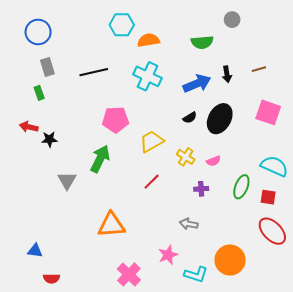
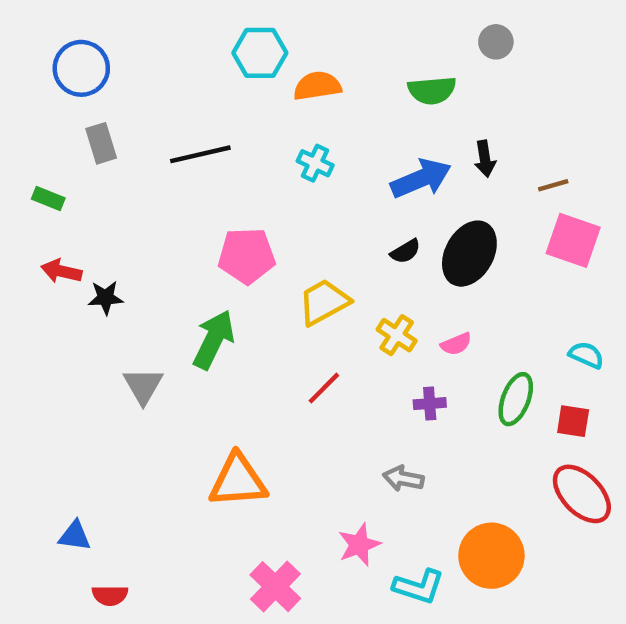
brown line: (259, 69) -> (553, 185), moved
cyan cross: (147, 76) -> (315, 163), size x0.6
green rectangle: (39, 93) -> (48, 198), moved, turned -48
cyan semicircle: (274, 166) -> (586, 355), size x0.6

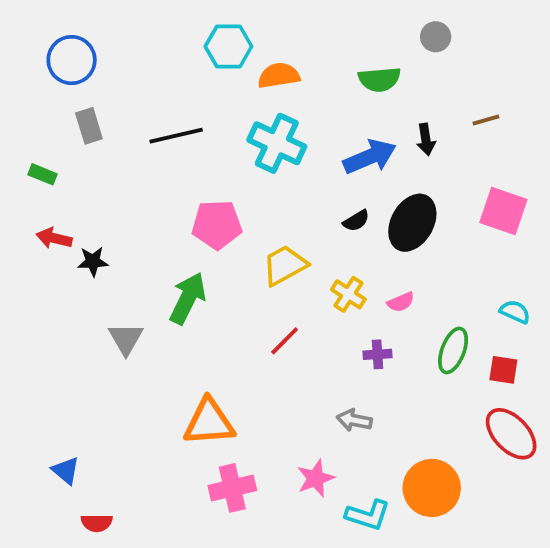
cyan cross: (315, 163) -> (277, 143), size x1.8
brown line: (553, 185) -> (486, 120), moved
blue triangle: (75, 536) -> (66, 471), turned 32
pink cross: (275, 587) -> (232, 488), moved, turned 33

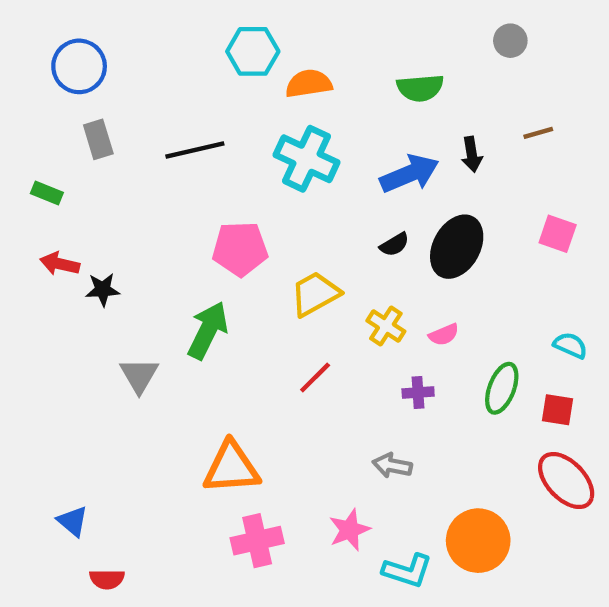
gray circle: (436, 37) -> (510, 41), moved
pink square: (503, 211) -> (558, 234), size x0.7

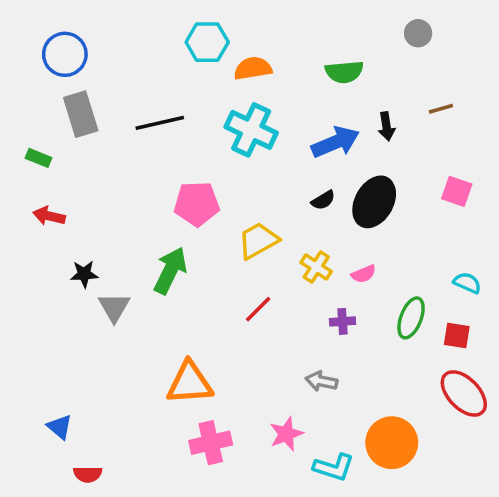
gray rectangle: (98, 139) -> (81, 114), size x1.4
black star: (103, 290) -> (84, 274), moved

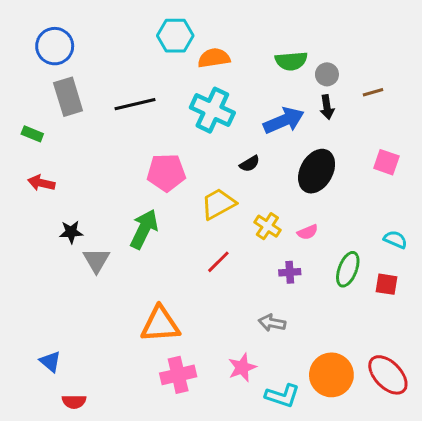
gray circle: (418, 33) -> (327, 74), moved
black semicircle: (323, 200) -> (250, 164), moved
red ellipse: (464, 393) -> (388, 375), moved

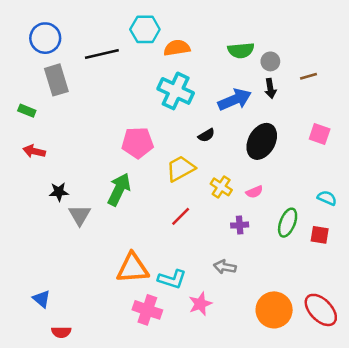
black line: (135, 104) -> (102, 54), moved
pink cross: (178, 375) -> (147, 310), turned 32
cyan L-shape: (282, 396) -> (172, 279), moved

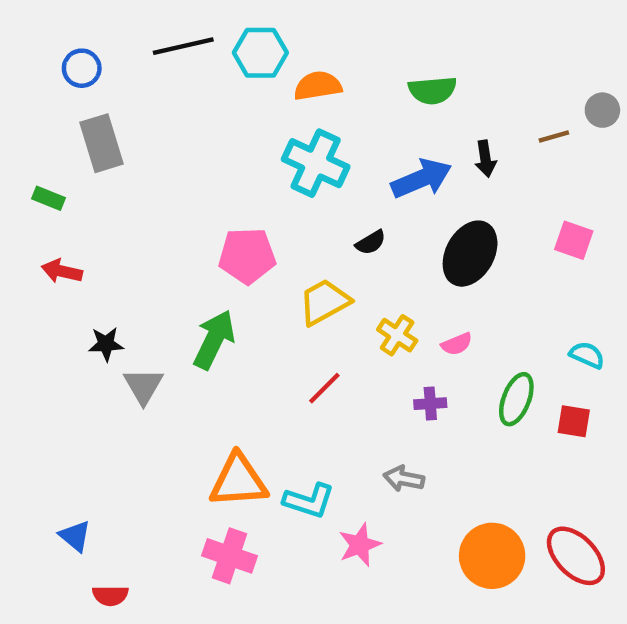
blue circle: (45, 38) -> (82, 68), size x0.7
black line: (102, 54) -> (183, 46), moved
gray circle: (270, 61) -> (602, 110), moved
pink cross: (147, 310) -> (229, 556), moved

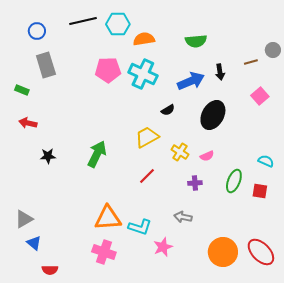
pink square: (574, 240) -> (260, 96), moved, turned 30
pink pentagon: (247, 256) -> (108, 70), moved
gray triangle: (143, 386) -> (24, 219), moved, turned 30

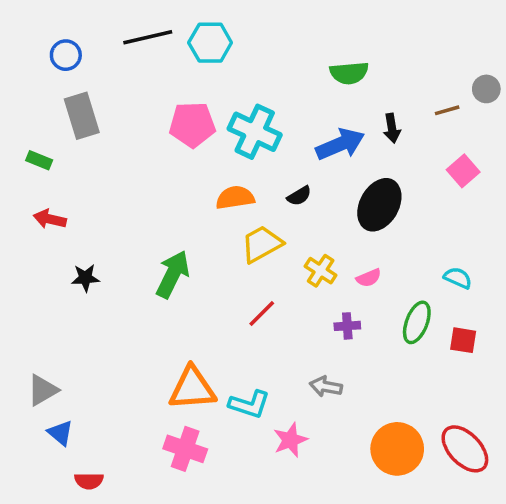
orange semicircle: (144, 39) -> (235, 198), moved
cyan semicircle: (266, 161) -> (458, 278), moved

